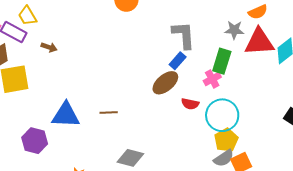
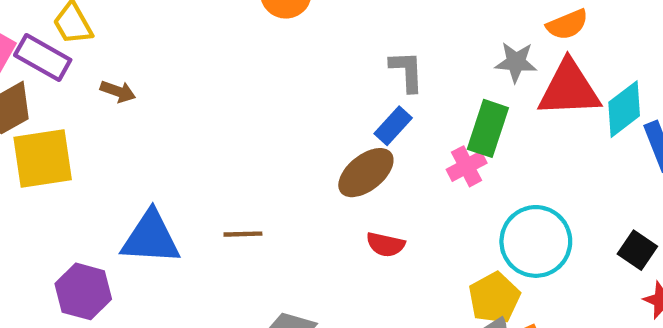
gray L-shape: (184, 35) -> (407, 71), size x0.7
red semicircle: (190, 104) -> (386, 244), moved
cyan circle: (222, 115) -> (536, 241), moved

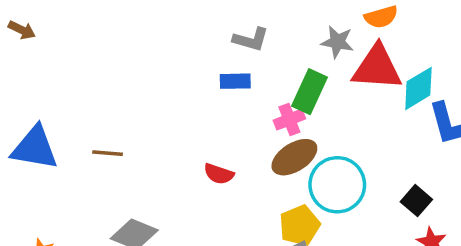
gray L-shape: (407, 71) -> (251, 39), turned 102
blue rectangle: (393, 126) -> (235, 81), turned 40
brown ellipse: (366, 173) -> (294, 157), moved

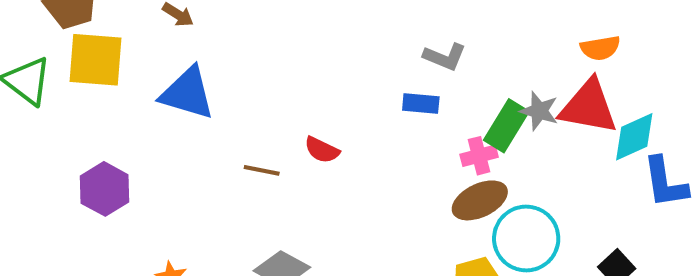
gray star: (337, 42) -> (539, 111), moved
blue triangle: (35, 148) -> (187, 93), moved
red semicircle: (219, 174) -> (322, 150), moved

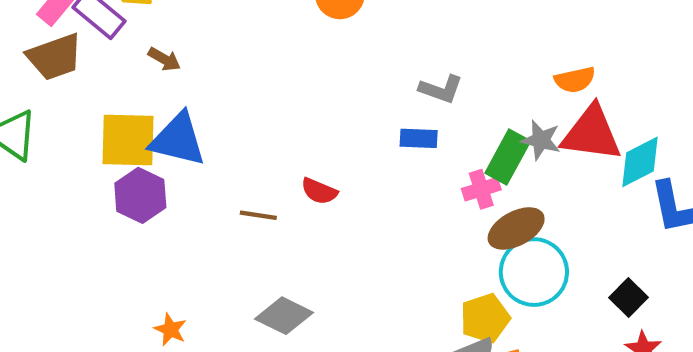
orange semicircle: (600, 48) -> (575, 80), moved
yellow square: (96, 60) -> (128, 140), moved
purple hexagon: (105, 189) -> (140, 195), moved
brown ellipse: (480, 200) -> (516, 228), moved

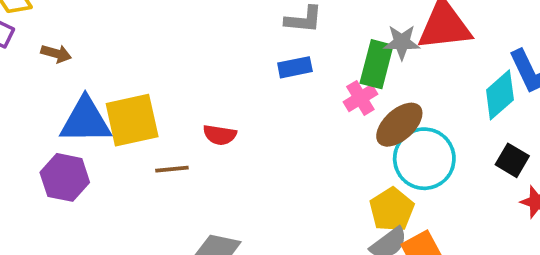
yellow square: (128, 140) -> (132, 120), moved
cyan diamond: (640, 162) -> (500, 95), moved

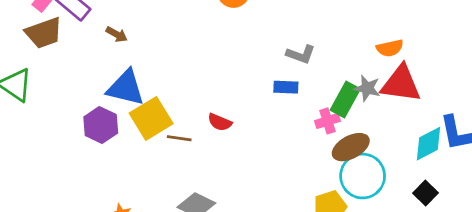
yellow square: (132, 120) -> (151, 118), moved, turned -33

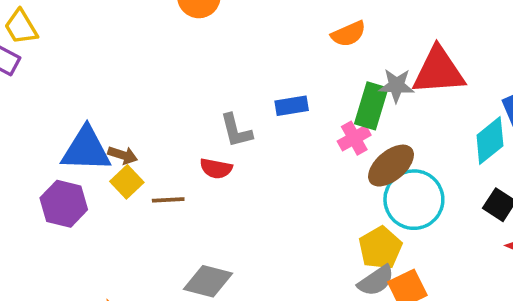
brown arrow: (117, 34) -> (123, 155), moved
orange semicircle: (390, 48) -> (349, 34), moved
gray L-shape: (301, 54) -> (236, 131), moved, turned 68
yellow square: (151, 118) -> (127, 182), size x0.6

